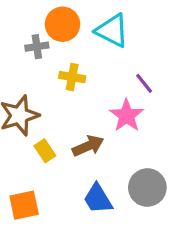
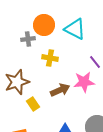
pink star: (127, 115) -> (84, 82), turned 30
brown arrow: (88, 146) -> (60, 90), moved

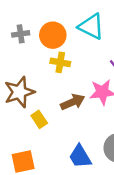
orange circle: (44, 25) -> (53, 35), moved
gray cross: (28, 39) -> (21, 34), moved

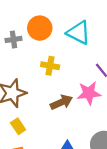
orange circle: (53, 35) -> (40, 28), moved
yellow rectangle: (39, 119) -> (18, 126), moved

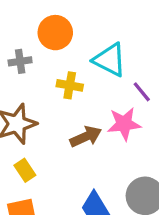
cyan triangle: (79, 33) -> (110, 60), moved
gray cross: (13, 39) -> (20, 61), moved

